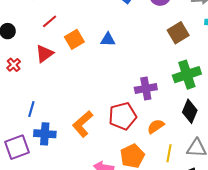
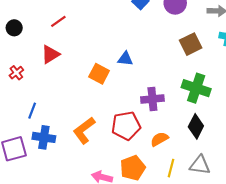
orange square: (74, 39) -> (99, 74), moved, turned -36
blue triangle: (108, 40) -> (125, 59), moved
red cross: (14, 65) -> (16, 73), moved
green cross: (187, 75) -> (196, 88), turned 32

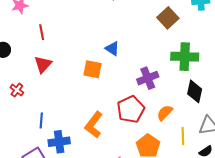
red line: (58, 21) -> (42, 32), turned -49
blue triangle: (125, 59) -> (112, 49), turned 42

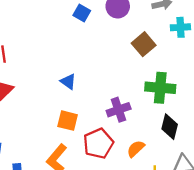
blue triangle: (112, 49) -> (68, 82), moved
orange square: (92, 69) -> (68, 121), moved

